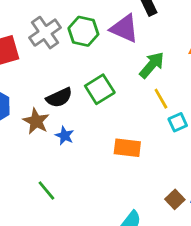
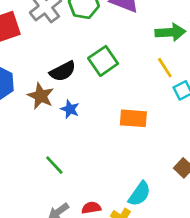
green arrow: (152, 65) -> (170, 32), moved, turned 48

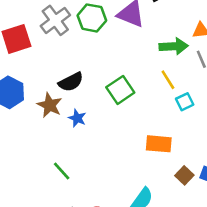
green square: (103, 61) -> (120, 90), moved
orange rectangle: (133, 118) -> (159, 144), moved

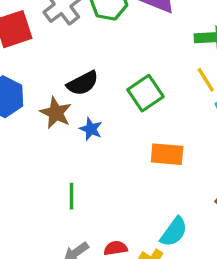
orange rectangle: (159, 144) -> (167, 154), moved
green line: (62, 171) -> (72, 196), turned 42

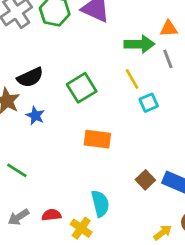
green line: (72, 196) -> (17, 170), turned -60
cyan semicircle: (174, 232) -> (100, 204), turned -52

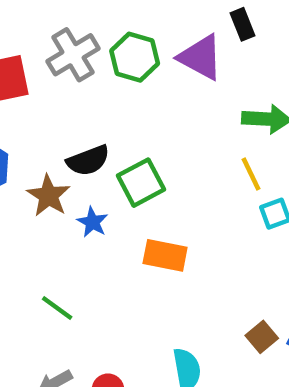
green square: (82, 88) -> (141, 183), moved
orange rectangle: (97, 139) -> (165, 255), moved

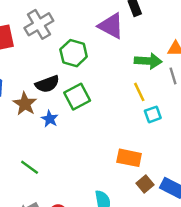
green hexagon: (135, 57) -> (74, 53), moved
orange rectangle: (165, 255) -> (129, 158), moved

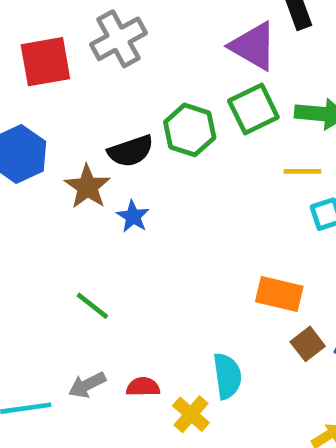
green hexagon: (74, 53) -> (190, 130), moved
yellow line: (139, 92) -> (302, 171), turned -66
green square: (77, 97) -> (253, 109), moved

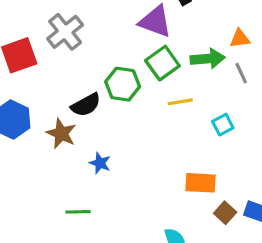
yellow line: (302, 171) -> (180, 102), moved
blue star: (133, 216) -> (100, 163), moved
green line: (92, 306) -> (78, 212), turned -30

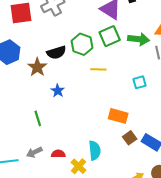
yellow line: (180, 102) -> (98, 69), moved
green line: (78, 212) -> (38, 118), turned 63

